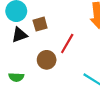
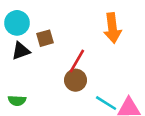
brown circle: (47, 60) -> (76, 80), moved

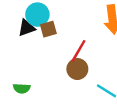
cyan circle: (17, 23) -> (37, 15), moved
black triangle: (21, 51) -> (27, 28), moved

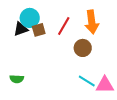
red line: (79, 51) -> (64, 26), moved
brown circle: (77, 69) -> (83, 48), moved

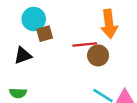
red line: (64, 26) -> (85, 44), moved, turned 54
black triangle: (21, 29) -> (23, 55), moved

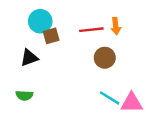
orange arrow: (109, 24) -> (116, 26), size x0.6
red line: (85, 44) -> (91, 30), moved

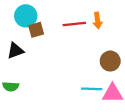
brown circle: (105, 58) -> (110, 61), moved
cyan line: (110, 98) -> (92, 89), turned -30

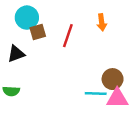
red line: (74, 24) -> (68, 36), moved, turned -65
brown circle: (110, 61) -> (113, 79), moved

